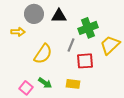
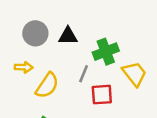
yellow arrow: (18, 32) -> (24, 67), moved
yellow trapezoid: (110, 45) -> (134, 74), turned 95

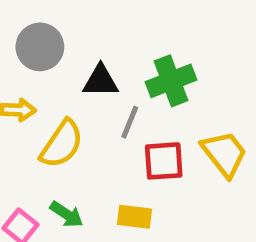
black triangle: (68, 36) -> (101, 81), moved
yellow trapezoid: (134, 74) -> (224, 154), moved

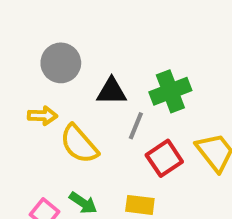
yellow semicircle: (62, 144) -> (79, 144), turned 105
red square: (164, 161) -> (164, 158), turned -30

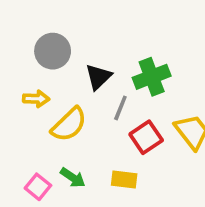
black triangle: (112, 91) -> (98, 77), turned -44
yellow semicircle: (79, 144) -> (69, 124), turned -93

